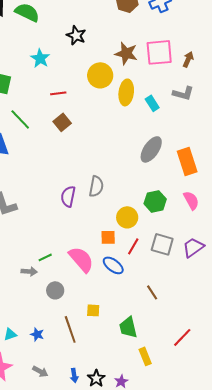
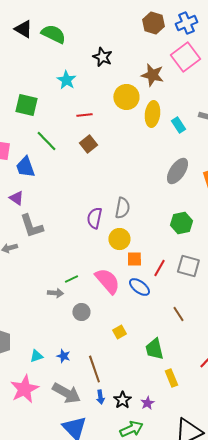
pink square: (159, 52) -> (185, 57), moved, turned -32
yellow circle: (127, 217) -> (119, 239), moved
yellow square: (93, 310) -> (119, 332), turned -32
brown line: (70, 329) -> (94, 369), moved
gray arrow: (40, 371) -> (66, 393), size x1.8

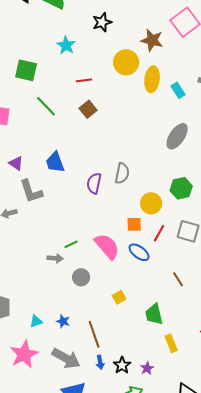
black star: (102, 57) -> (102, 22), turned 30
blue trapezoid: (25, 167) -> (55, 162), moved
yellow circle: (119, 239) -> (151, 203), moved

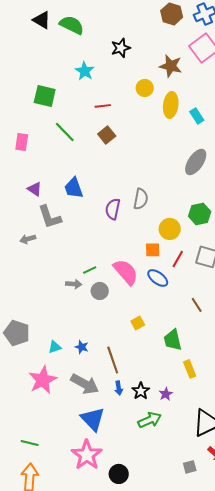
yellow circle: (126, 62) -> (145, 88), size x0.7
gray circle: (81, 277) -> (100, 291), moved

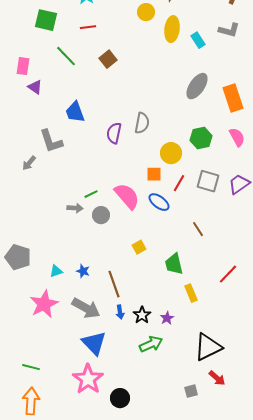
red line: (103, 106) -> (88, 27), moved
purple triangle: (35, 189) -> (35, 87), moved
gray arrow: (28, 239) -> (29, 163), turned -35

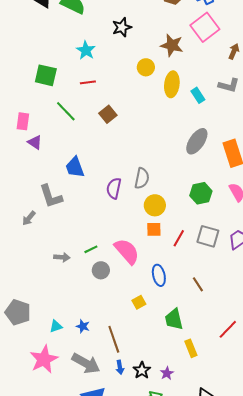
yellow circle: (171, 153) -> (155, 205), moved
blue ellipse: (159, 202) -> (159, 275), moved, turned 40
gray arrow: (75, 208) -> (62, 257), moved

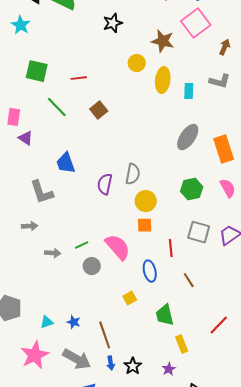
cyan star: (86, 50) -> (21, 25), moved
cyan rectangle: (198, 95) -> (189, 91), turned 35
gray arrow: (29, 218) -> (30, 226), moved, turned -133
red line: (179, 238) -> (171, 248), moved, turned -36
purple star: (167, 373) -> (169, 369), moved

